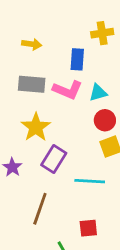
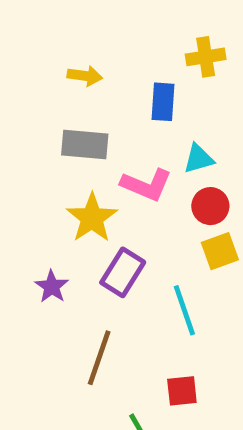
pink L-shape: (68, 90) -> (146, 185), moved
cyan line: (90, 181) -> (184, 310), turned 68

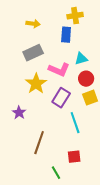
yellow cross: (206, 57) -> (75, 16), moved
gray rectangle: (85, 144) -> (33, 53), turned -30
purple rectangle: (123, 272) -> (61, 98), moved

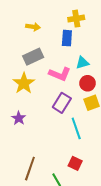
yellow star: (36, 84) -> (24, 83), moved
brown line: (39, 143) -> (30, 169), moved
red square: (74, 157) -> (75, 163), turned 32

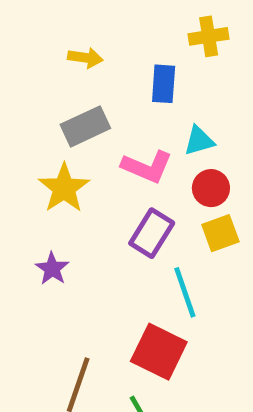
yellow cross: (76, 19) -> (209, 36), moved
red square: (75, 163) -> (159, 352), moved, size x1.6

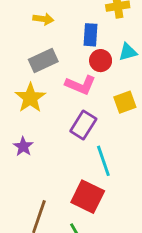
cyan triangle: (199, 141) -> (128, 52), moved
red circle: (211, 188) -> (101, 61), moved
yellow square: (220, 233) -> (125, 102), moved

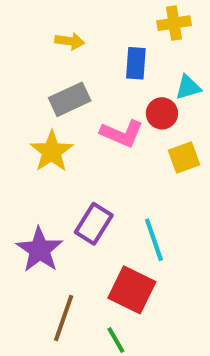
red circle: (101, 61) -> (162, 113), moved
purple rectangle: (83, 125) -> (94, 224), moved
purple star: (23, 147) -> (40, 250), moved, size x1.6

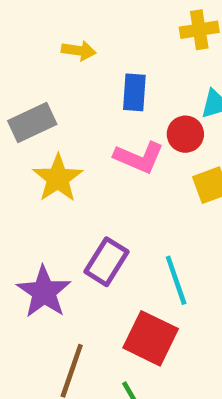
blue rectangle: (136, 63) -> (134, 92), moved
gray rectangle: (70, 99) -> (32, 123), moved

